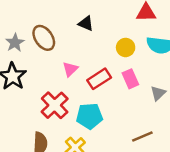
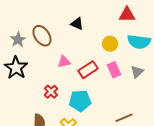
pink triangle: (70, 69) -> (64, 62), turned 32
gray triangle: (158, 93) -> (137, 72), moved
red cross: (55, 105) -> (51, 92), size x0.6

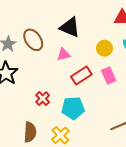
black triangle: (77, 24) -> (70, 27), size x1.5
pink triangle: (64, 62) -> (64, 55), moved

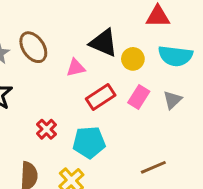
black triangle: (70, 27) -> (104, 43), moved
pink rectangle: (109, 75) -> (139, 97), turned 56

